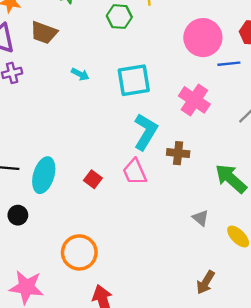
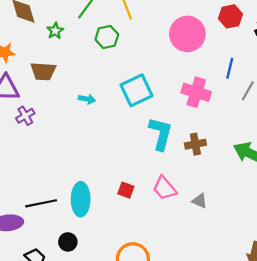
blue line: (229, 64) -> (230, 68), moved, turned -54
pink trapezoid: (135, 172) -> (164, 188), moved
gray triangle: (200, 218) -> (200, 201), moved

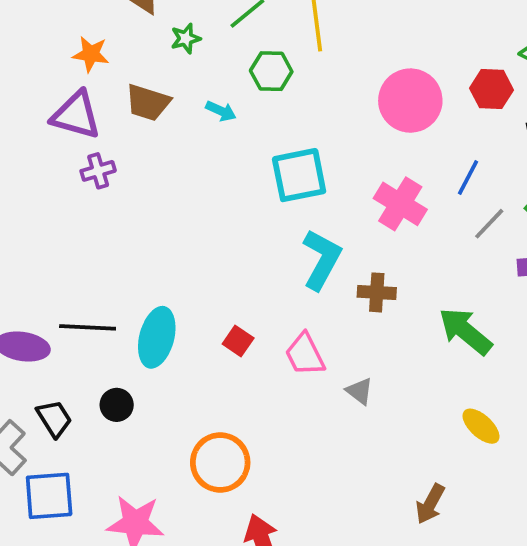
cyan arrow: (87, 99) -> (221, 111), moved

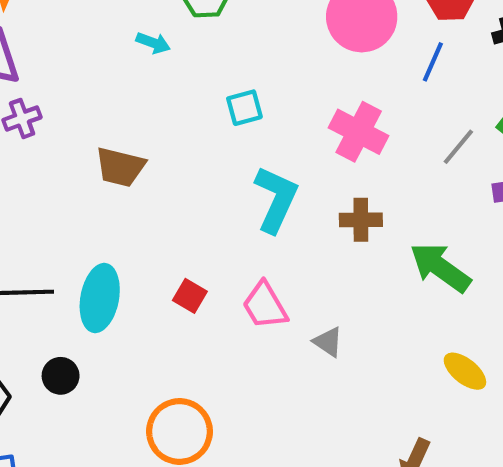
brown trapezoid: (148, 102) -> (120, 167), moved
cyan square: (299, 175) -> (244, 108), size x0.6
blue line: (468, 178) -> (433, 62), moved
brown cross: (377, 292) -> (361, 220), moved

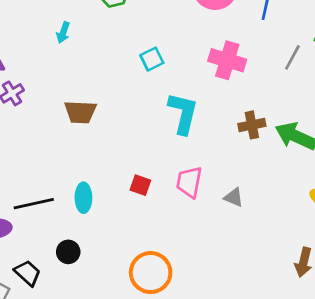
cyan arrow: (153, 43) -> (63, 33), moved, turned 100
brown cross: (361, 220) -> (252, 125), moved
cyan ellipse: (100, 298) -> (83, 198), size x0.7
pink trapezoid: (265, 306) -> (189, 182), turned 52

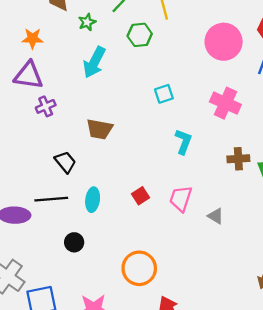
cyan arrow: (63, 33) -> (94, 62), size x1.8
cyan L-shape: (183, 113) -> (183, 142), size x0.7
red square: (140, 185) -> (141, 196), turned 30
black trapezoid: (28, 273) -> (65, 162), moved

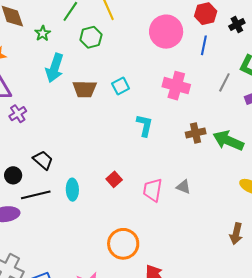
brown trapezoid: (100, 129) -> (85, 89), moved
pink trapezoid: (181, 199) -> (153, 190), moved
black circle: (74, 242) -> (13, 175), moved

